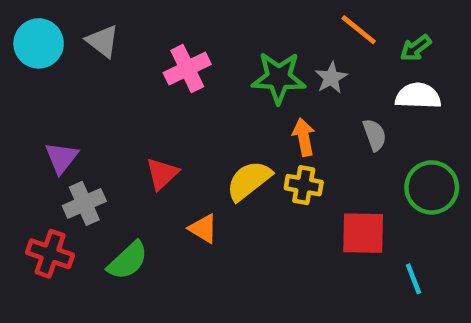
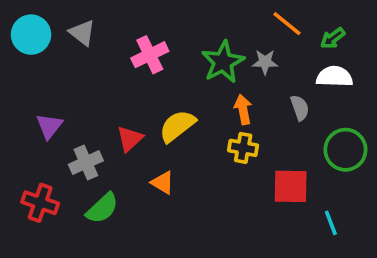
green star: (279, 78) -> (223, 62), turned -30
gray star: (331, 78) -> (265, 62), turned 30
yellow semicircle: (249, 181) -> (177, 126), moved
gray cross: (84, 203) -> (86, 163), moved

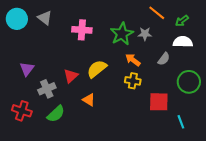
pink cross: (150, 55) -> (82, 30), turned 30
gray semicircle: (300, 108) -> (164, 59), turned 56
orange arrow: (243, 110) -> (133, 60), turned -42

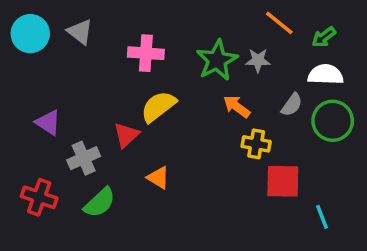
purple triangle: (27, 69) -> (48, 123), turned -35
yellow semicircle: (97, 69) -> (158, 107), moved
yellow cross: (133, 81) -> (256, 144), moved
green circle: (189, 82) -> (333, 121), moved

